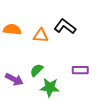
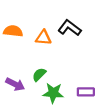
purple rectangle: (80, 70) -> (86, 92), moved

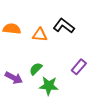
purple rectangle: (86, 92) -> (79, 67), moved, turned -49

